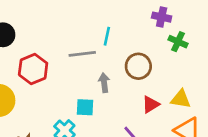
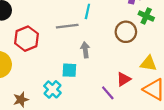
brown circle: (138, 66) -> (126, 32), moved
red triangle: (151, 105) -> (124, 79), moved

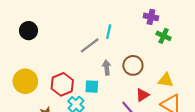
gray line: (67, 26) -> (90, 45), turned -30
brown circle: (126, 32) -> (133, 65), moved
red hexagon: (27, 39) -> (62, 84), moved

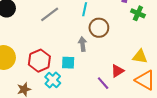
gray line: (90, 45) -> (50, 14), moved
brown circle: (133, 65) -> (99, 28), moved

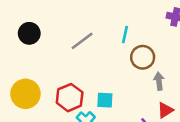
gray arrow: (83, 44) -> (159, 81), moved

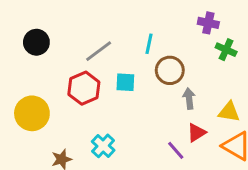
red hexagon: (70, 98) -> (84, 88), moved
cyan square: (105, 100) -> (125, 82), moved

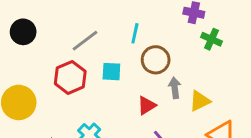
yellow triangle: (229, 112) -> (200, 101), moved, turned -35
red triangle: (196, 133) -> (147, 105), moved

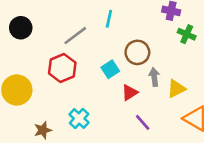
cyan line: (135, 33) -> (109, 19), moved
cyan square: (111, 72) -> (110, 69), moved, turned -36

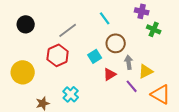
cyan line: (109, 19) -> (105, 18), moved, turned -48
purple line: (143, 122) -> (132, 86), moved

